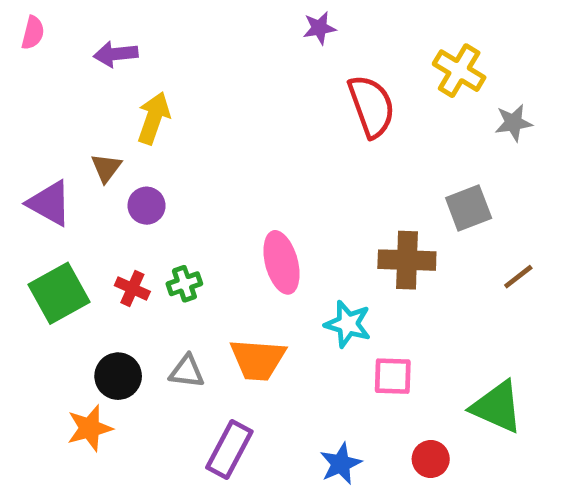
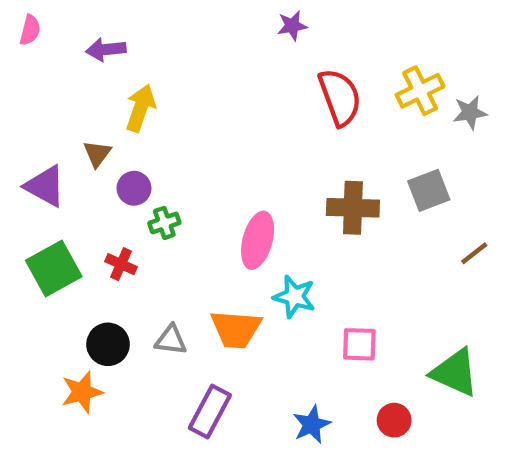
yellow cross: (459, 71) -> (420, 91), moved, turned 33
brown cross: (407, 260) -> (353, 208), moved
pink ellipse: (281, 262) -> (258, 240), turned 30
green cross: (184, 284) -> (164, 223), moved
cyan star: (348, 324) -> (294, 297), moved

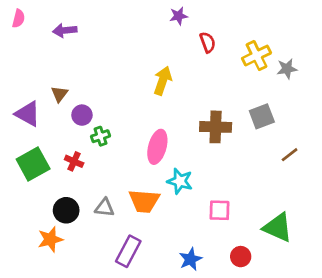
red semicircle: (340, 97) -> (208, 42), moved, size x0.6
yellow arrow: (141, 108) -> (163, 81), moved

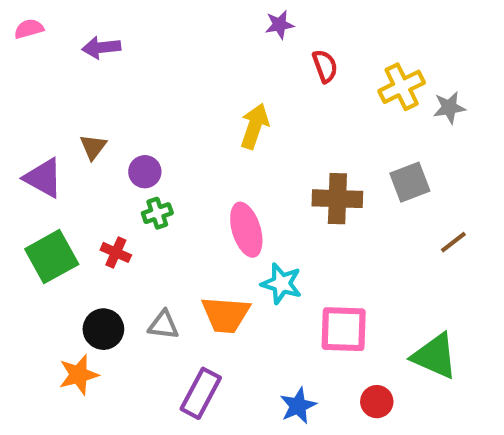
pink semicircle: (19, 19) -> (29, 29), turned -120
purple circle: (82, 115) -> (145, 172), moved
pink ellipse: (157, 147) -> (246, 230), turned -32
pink square: (220, 210) -> (344, 329), size x1.4

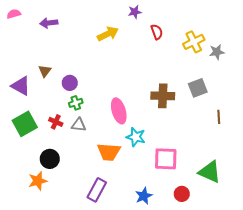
yellow arrow: (255, 126) -> (108, 34), moved, turned 45
brown line: (453, 242) -> (219, 117), turned -56
gray triangle: (163, 325) -> (79, 125), moved

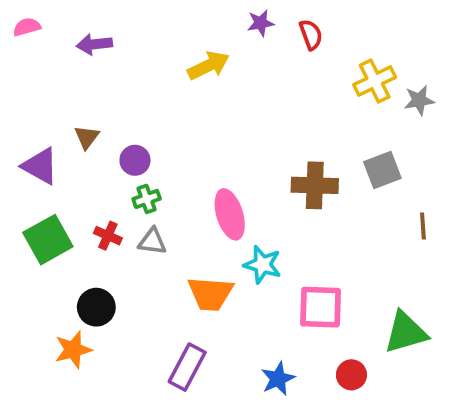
red semicircle: (157, 32) -> (311, 35), moved
green triangle: (210, 172) -> (406, 332), turned -40

